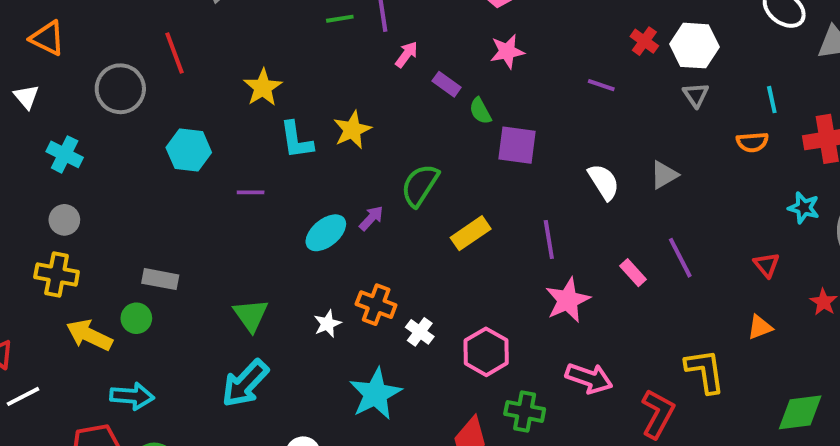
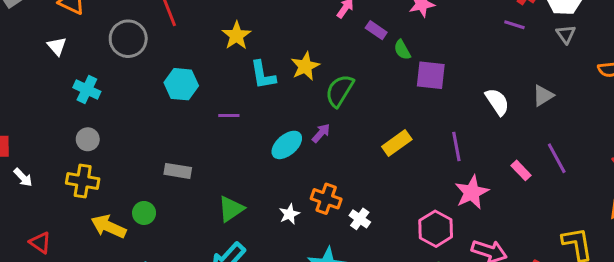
purple line: (601, 85) -> (514, 25), moved
green semicircle: (420, 185) -> (340, 91), moved
gray rectangle: (160, 279) -> (178, 171), moved
green triangle: (251, 315) -> (231, 209), turned 32
pink hexagon: (486, 352) -> (436, 229), moved

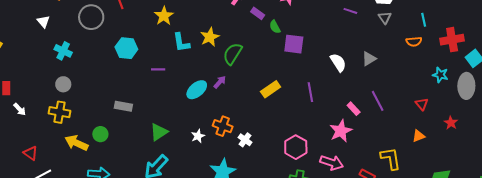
pink star: (472, 192) -> (341, 131), moved

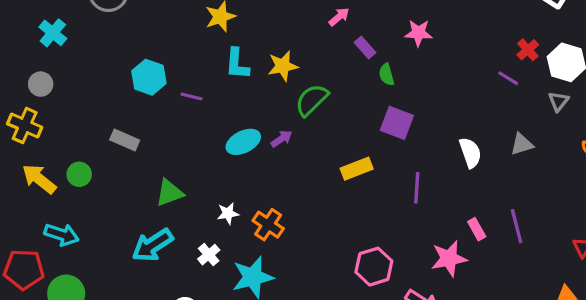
purple square: (294, 44) -> (397, 123), moved
cyan hexagon: (126, 48) -> (149, 77), moved
gray triangle: (369, 59) -> (522, 144), moved
orange cross: (223, 126) -> (268, 225), moved
white cross: (245, 140) -> (209, 255), moved

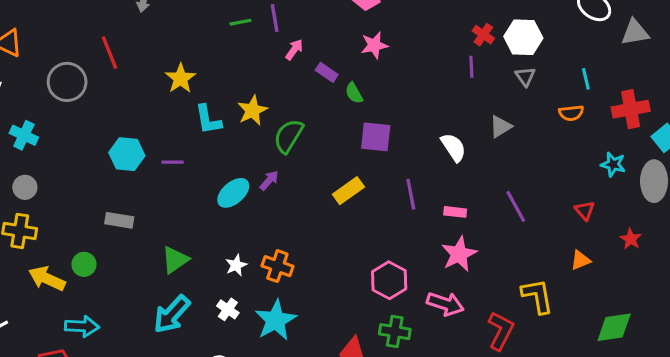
purple line: (508, 78) -> (471, 67), turned 70
pink rectangle: (477, 229) -> (455, 212), moved, turned -40

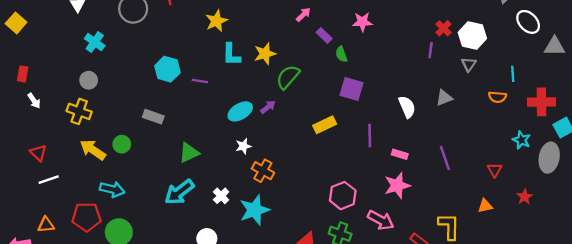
white star: (236, 265) -> (243, 146), moved

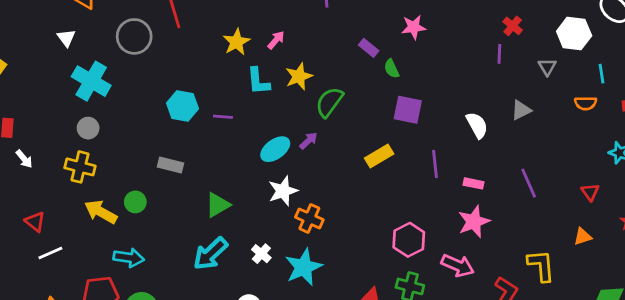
pink arrow: (303, 15) -> (276, 40), moved
white hexagon: (472, 35) -> (574, 33), moved
cyan cross: (95, 42) -> (91, 81), size x1.5
white star: (243, 146) -> (283, 191), size x1.5

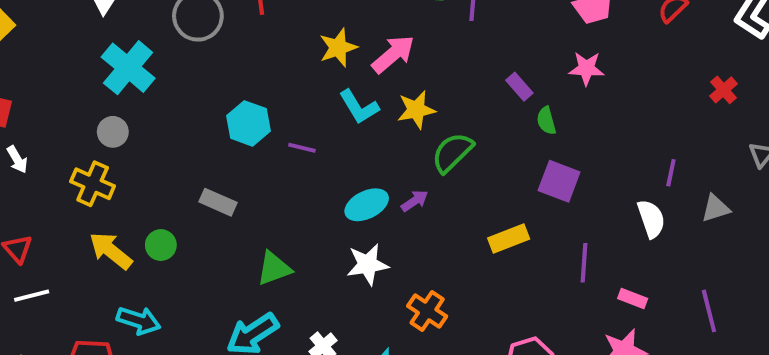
pink arrow: (276, 40) -> (393, 54), size x1.6
purple line: (499, 54) -> (671, 173), moved
cyan L-shape: (258, 81) -> (359, 107), turned -36
orange cross: (309, 218) -> (427, 311), moved

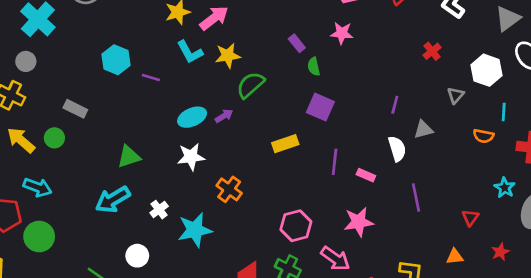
gray rectangle: (218, 202) -> (75, 109), moved
white semicircle: (651, 219) -> (397, 149), moved
pink rectangle: (633, 299) -> (366, 175), moved

